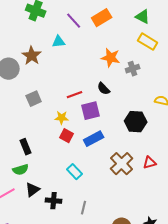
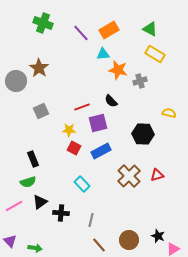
cyan triangle: (59, 42) -> (103, 54), moved

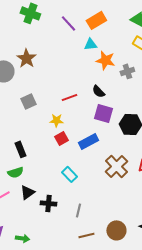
purple square: (98, 123) -> (103, 113), moved, turned 30
red square: (74, 148) -> (61, 138), turned 32
brown line: (99, 245) -> (86, 235), turned -63

